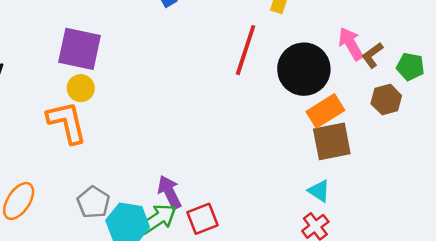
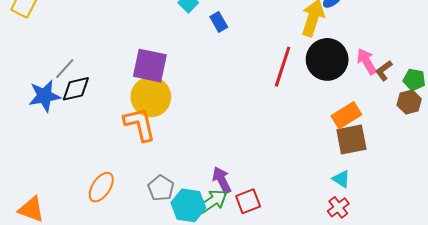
black circle: (304, 69) -> (327, 59), moved
yellow circle: (81, 88) -> (151, 97), size x1.8
brown hexagon: (386, 100) -> (409, 102), moved

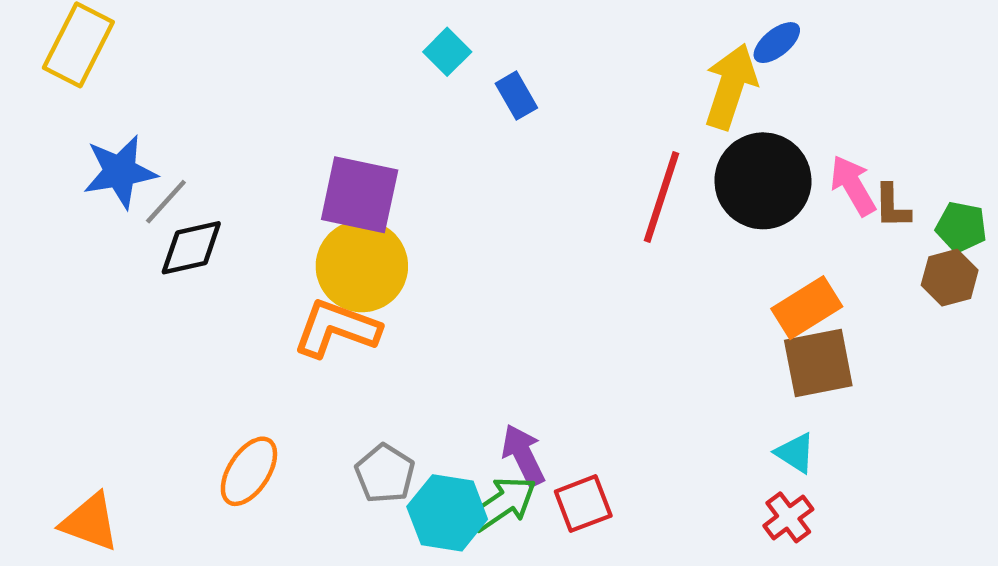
brown L-shape: (384, 71) -> (892, 206), turned -55
blue star: (44, 96) -> (120, 172), moved
orange L-shape: (140, 124) -> (337, 328), turned -57

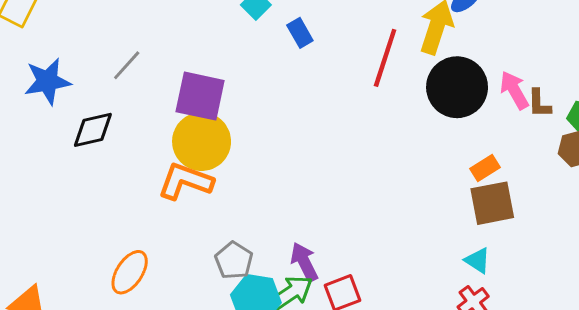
red line: (662, 197) -> (385, 58), moved
gray line: (166, 202) -> (127, 65), moved
orange rectangle: (807, 308) -> (485, 168), size x0.7
gray pentagon: (385, 474) -> (234, 260), moved

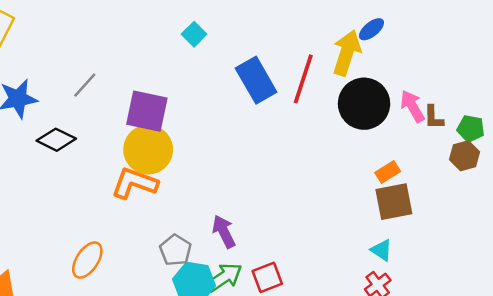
blue rectangle: (300, 33) -> (256, 80), moved, size x1.8
black diamond: (93, 130) -> (56, 140), turned 39
purple arrow: (304, 262) -> (224, 232), moved

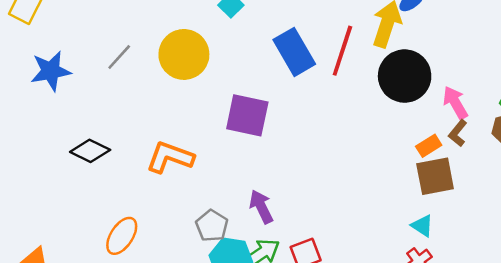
pink arrow: (412, 106) -> (455, 103), moved
purple square: (147, 111) -> (247, 115), moved
brown L-shape: (434, 117) -> (458, 133), moved, turned 40
black diamond: (56, 140) -> (90, 151), moved
yellow circle: (148, 150) -> (184, 54), moved

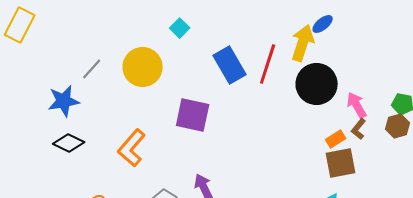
blue star: (51, 71) -> (64, 101), moved
orange L-shape: (170, 157) -> (132, 148), turned -69

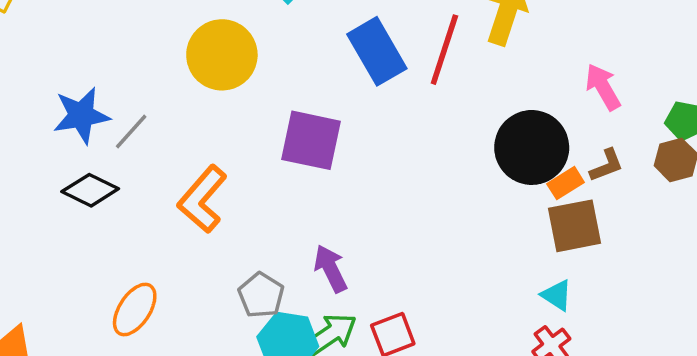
gray line: (92, 69) -> (131, 131), moved
black circle: (317, 84) -> (532, 147), moved
pink arrow: (357, 105) -> (603, 87), moved
brown L-shape: (359, 129) -> (606, 165), turned -150

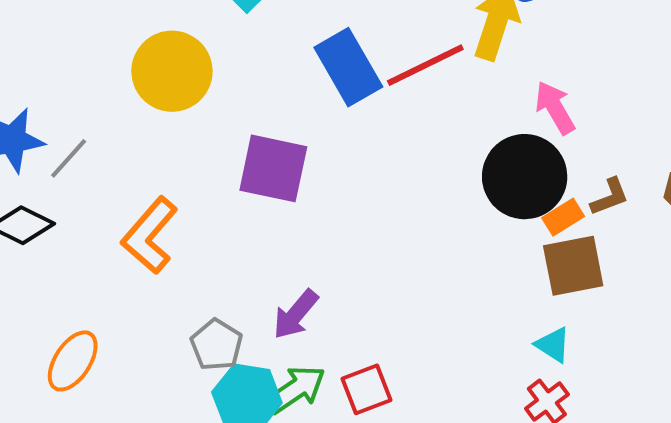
red line: (444, 50) -> (425, 65), turned 46
pink arrow: (603, 87) -> (555, 108), moved
purple arrow: (331, 269) -> (296, 314), turned -114

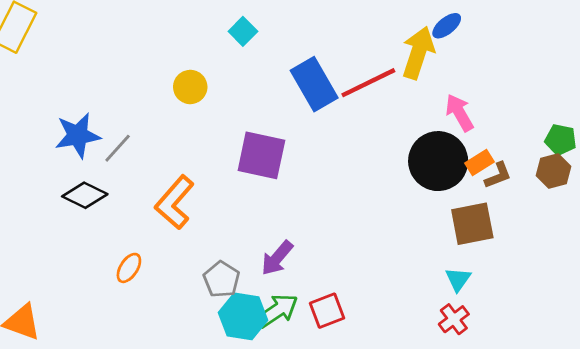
yellow circle: (172, 71) -> (190, 87), size x0.6
orange rectangle: (563, 217) -> (479, 162), moved
cyan triangle: (553, 345) -> (458, 279), turned 32
orange ellipse: (73, 361) -> (129, 268), moved, size x0.7

